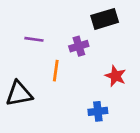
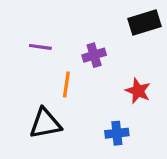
black rectangle: (105, 19) -> (145, 23), moved
black triangle: (19, 94) -> (45, 123), moved

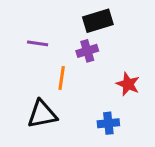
black rectangle: (145, 23) -> (98, 21), moved

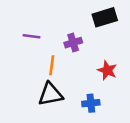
black rectangle: (98, 21) -> (105, 17), moved
black triangle: (42, 114) -> (50, 94), moved

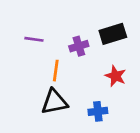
black rectangle: (105, 17) -> (113, 34), moved

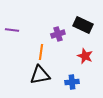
black rectangle: (113, 34) -> (83, 25), turned 42
purple line: (34, 39) -> (12, 30), moved

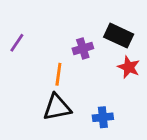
purple line: (12, 30) -> (17, 43), turned -64
red star: (85, 56) -> (129, 67), moved

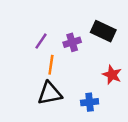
purple line: (17, 43) -> (41, 41), moved
red star: (129, 67) -> (112, 75), moved

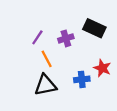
orange line: (51, 65) -> (47, 59), turned -36
blue cross: (90, 102) -> (82, 79), moved

